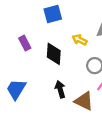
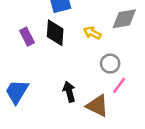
black diamond: (54, 54) -> (55, 33), moved

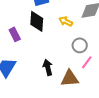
purple rectangle: (27, 37) -> (15, 34), moved
brown triangle: (97, 106) -> (70, 78), turned -30

